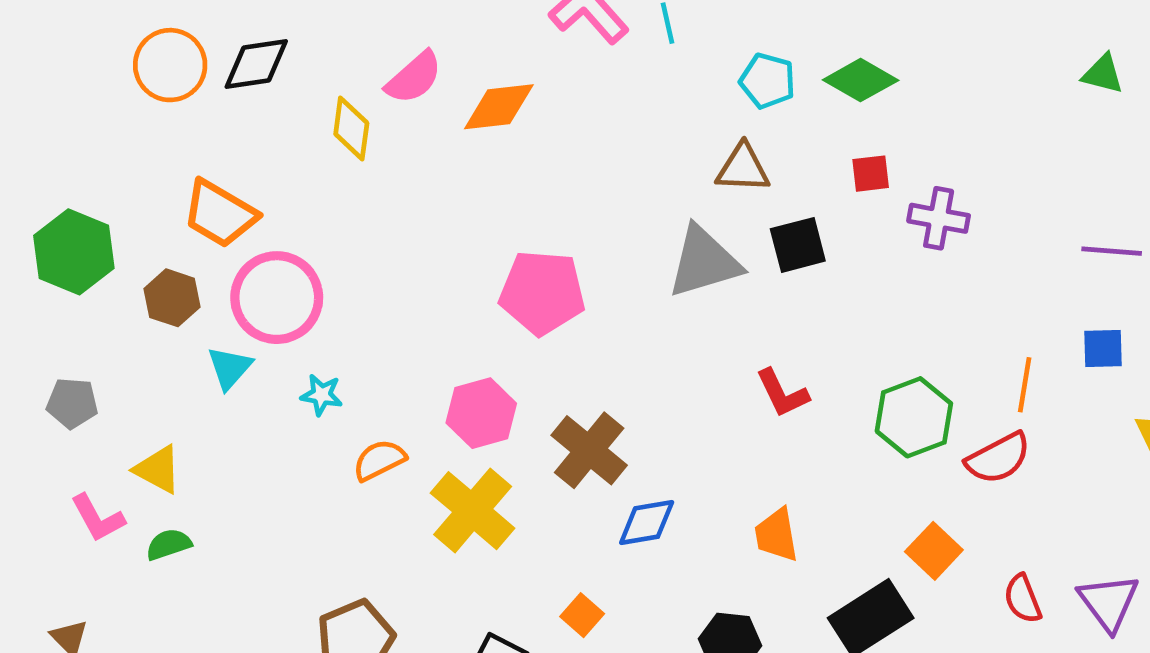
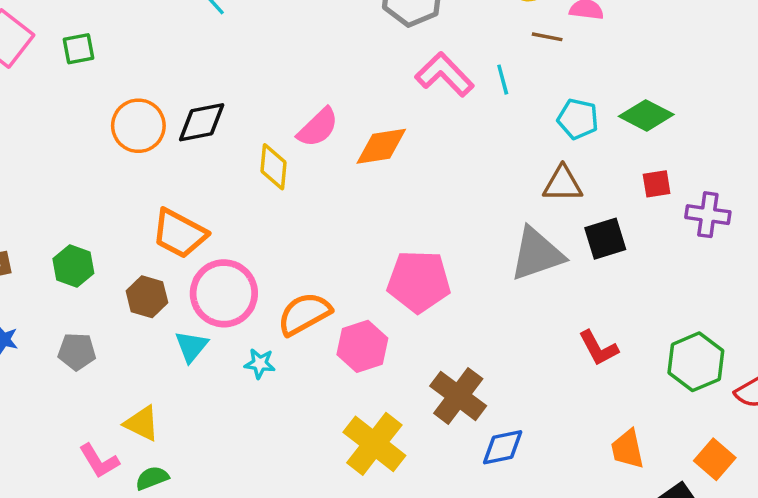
green hexagon: (74, 252) -> (73, 266), size x0.7
gray pentagon: (72, 403) -> (77, 351), moved
pink hexagon: (481, 413) -> (362, 346), moved
orange semicircle: (379, 460) -> (304, 314), moved, size x1.4
orange trapezoid: (776, 535) -> (627, 449), moved

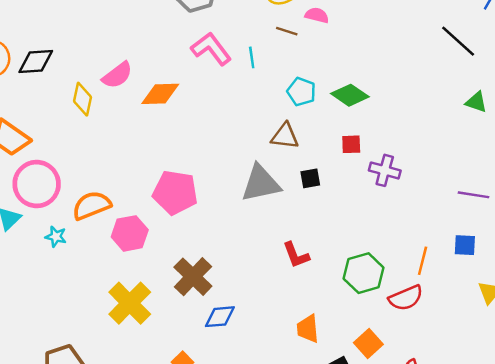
black square: (605, 239) -> (310, 178), size x0.7

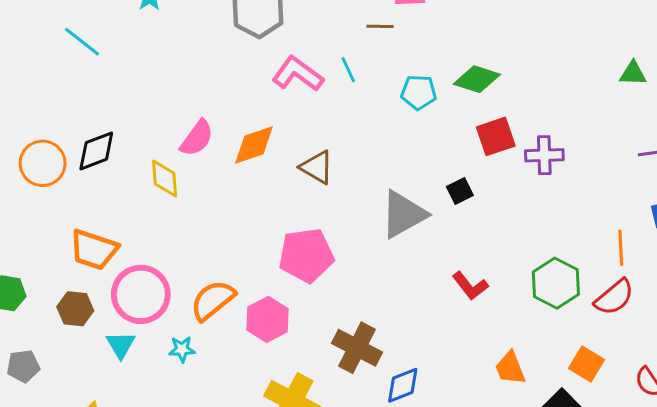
green triangle: (476, 102) -> (633, 73), moved
brown triangle: (285, 136) -> (317, 167), moved, turned 40
red square: (351, 144) -> (496, 136), size x1.5

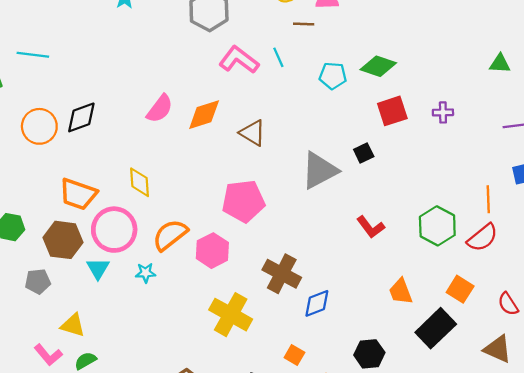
cyan line: (82, 42) -> (33, 55), moved, turned -32
purple cross: (544, 155) -> (443, 112), moved, size x0.7
yellow diamond: (165, 178) -> (140, 182), moved
brown hexagon: (75, 309) -> (63, 240), size x1.4
gray pentagon: (23, 366) -> (38, 281), moved

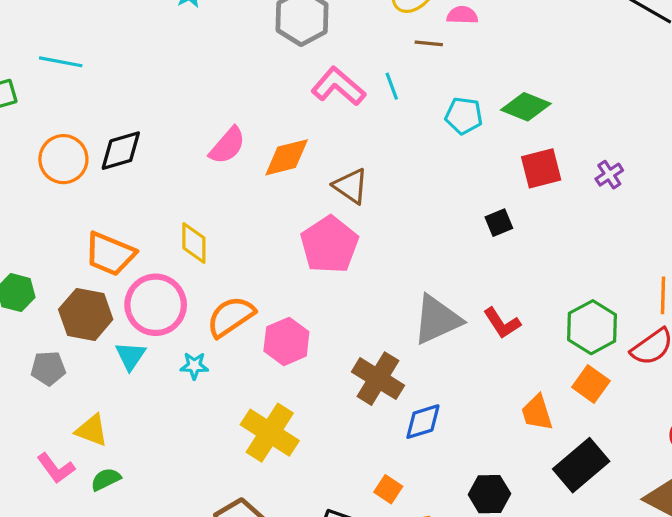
purple cross: (443, 112) -> (609, 175), turned -36
gray triangle: (320, 170) -> (437, 320), moved
pink pentagon: (243, 201) -> (329, 245), moved, turned -30
orange square: (460, 289) -> (591, 384), moved
yellow cross: (231, 315) -> (270, 433), moved

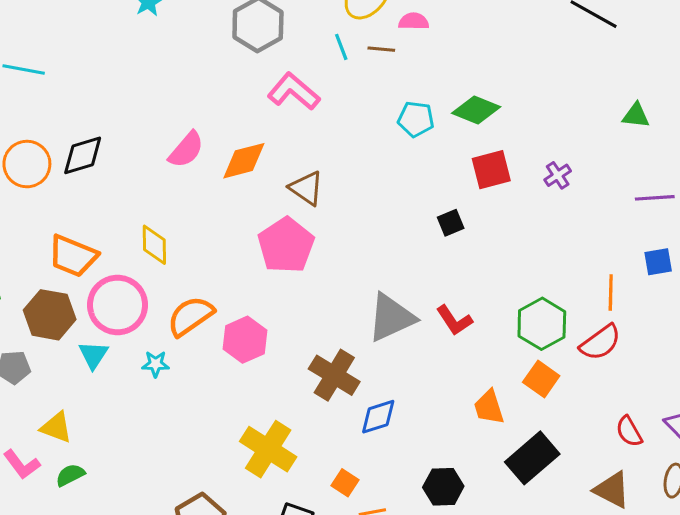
cyan line: (392, 86) -> (341, 47), moved
yellow cross: (270, 433) -> (268, 449), moved

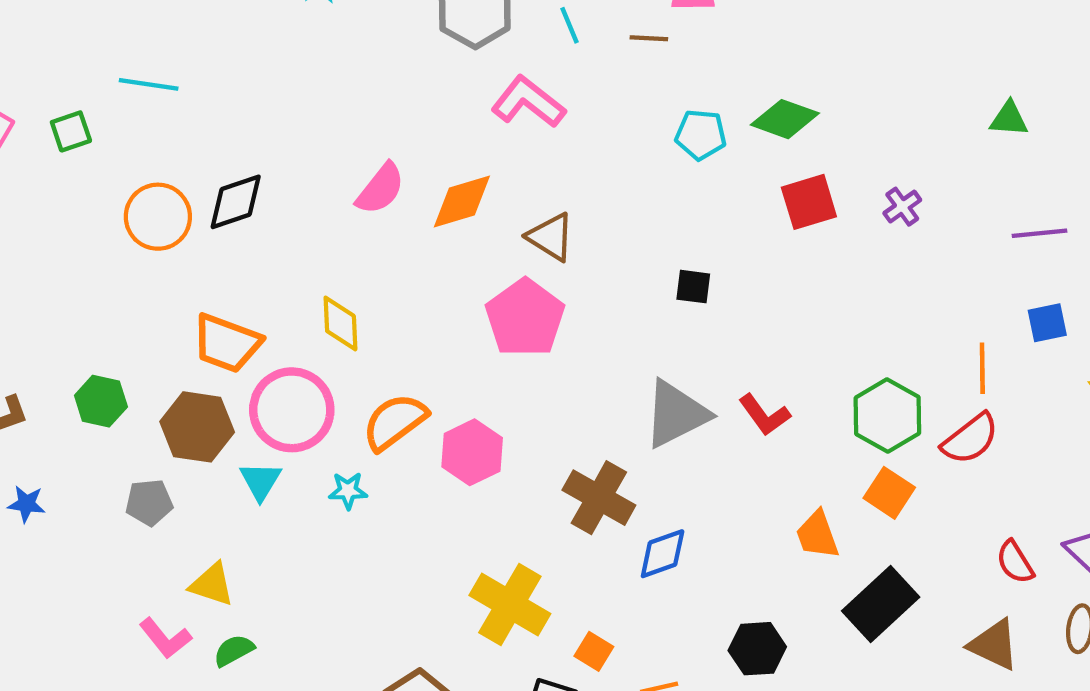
cyan line: (341, 47) -> (570, 25), moved
black square: (451, 223) -> (693, 287), moved, turned 32
orange square: (345, 483) -> (594, 651), moved

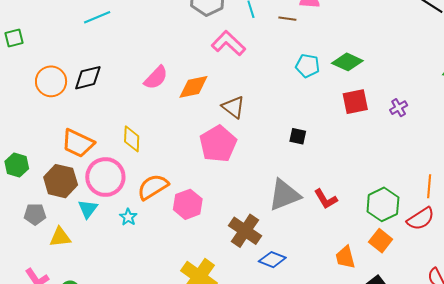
cyan line: (149, 84) -> (97, 17), moved, turned -36
cyan star: (348, 491) -> (128, 217), turned 30
blue diamond: (663, 554) -> (272, 260), turned 36
yellow triangle: (212, 584) -> (60, 237), moved, turned -30

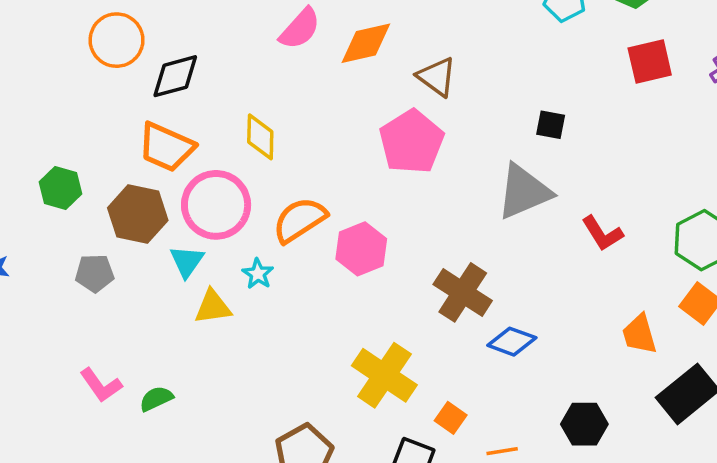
black diamond: (88, 78) -> (175, 76), moved
gray triangle: (284, 195) -> (524, 192), moved
yellow triangle: (60, 237) -> (213, 307), moved

